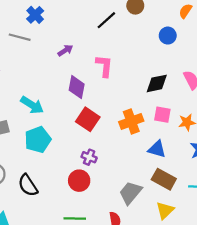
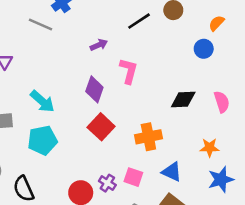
orange semicircle: (185, 11) -> (216, 23), moved
purple arrow: (65, 50) -> (99, 45), moved
pink square: (162, 115) -> (133, 177), moved
purple cross: (89, 157) -> (107, 183), moved

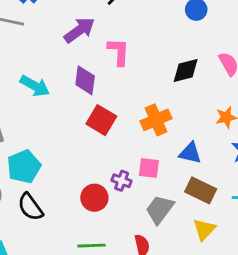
purple arrow: (99, 45) -> (79, 30), size x1.6
cyan arrow: (42, 101) -> (35, 86), moved
cyan pentagon: (42, 140) -> (24, 167), moved

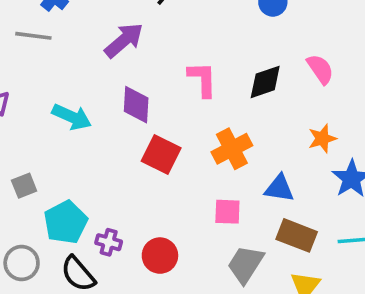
pink L-shape: (119, 52) -> (202, 79), moved
purple cross: (122, 181) -> (109, 242), moved

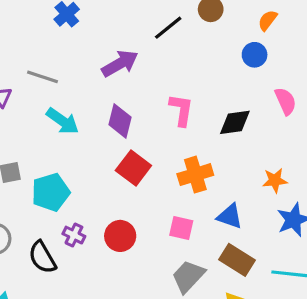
gray line: (33, 36) -> (43, 77), moved
pink semicircle: (320, 69) -> (286, 101), moved
cyan pentagon: (66, 222) -> (51, 192), moved
red circle: (160, 256) -> (120, 236), moved

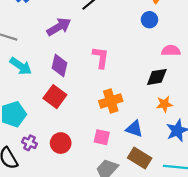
pink semicircle: (286, 101) -> (171, 51), turned -66
black diamond: (235, 122) -> (157, 77), moved
red square: (133, 168) -> (55, 97), moved

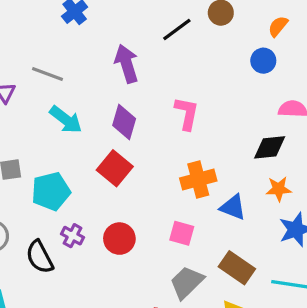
purple arrow: (59, 27) -> (126, 64), turned -80
blue triangle: (134, 129) -> (233, 207), moved

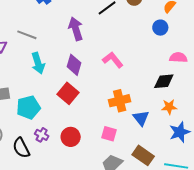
pink L-shape: (187, 113) -> (113, 60), turned -50
cyan arrow: (66, 120) -> (38, 63), turned 35
blue triangle: (233, 207) -> (141, 118), turned 30

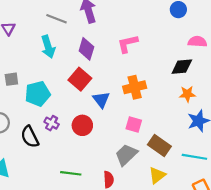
gray line: (27, 35) -> (57, 19), moved
pink L-shape: (113, 60) -> (128, 44), turned -65
blue triangle: (141, 118) -> (101, 100), moved
pink square: (109, 134) -> (134, 125), moved

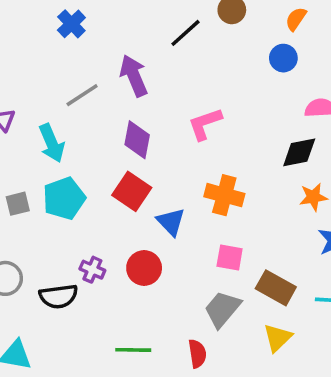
gray line: (57, 19) -> (82, 95), turned -48
cyan arrow: (48, 47) -> (52, 143), moved
orange cross: (135, 87) -> (224, 195), turned 35
cyan pentagon: (38, 94) -> (64, 198), moved
black semicircle: (30, 137) -> (59, 296), turned -65

